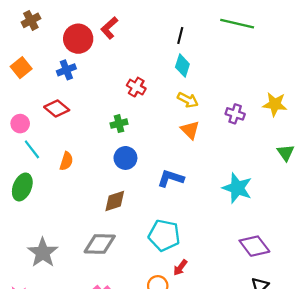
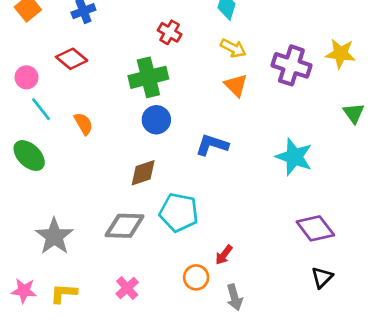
purple cross: (235, 114) -> (291, 65), size x1.6
green cross: (119, 124) -> (148, 77), size x1.8
orange semicircle: (66, 161) -> (83, 124), turned -48
green ellipse: (22, 187) -> (29, 156), turned -68
cyan pentagon: (164, 235) -> (179, 212), moved

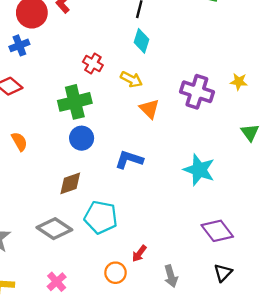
yellow arrow: (233, 48) -> (131, 79), moved
yellow star: (340, 54) -> (239, 82), size x0.7
gray diamond: (125, 226) -> (54, 229), turned 32
gray arrow: (235, 297) -> (171, 276), moved

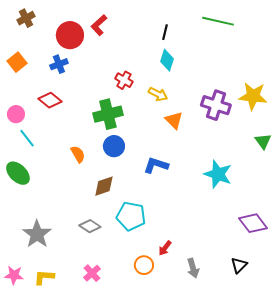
yellow star: (239, 82) -> (253, 96), size x1.8
orange semicircle: (19, 142) -> (78, 154), moved
gray diamond: (54, 229) -> (90, 226), size x0.7
purple diamond: (217, 231) -> (253, 223), moved

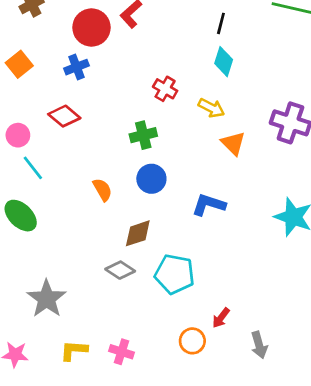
green cross: (108, 114) -> (143, 135), size x0.7
gray diamond: (90, 226) -> (120, 270), moved
pink cross: (92, 273) -> (121, 352), turned -30
yellow L-shape: (44, 277) -> (74, 350), moved

